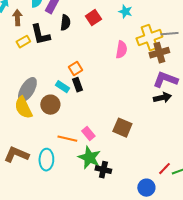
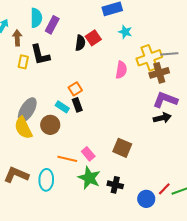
black semicircle: (65, 23) -> (80, 43), moved
yellow rectangle: (23, 42) -> (23, 62), turned -48
black cross: (103, 170) -> (115, 185), moved
blue circle: (146, 188) -> (146, 199), moved

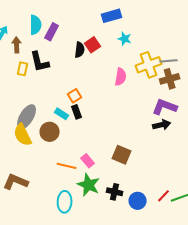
brown cross: (159, 73) -> (170, 79), moved
cyan ellipse: (46, 180) -> (65, 202), moved
blue circle: (146, 199) -> (138, 201), moved

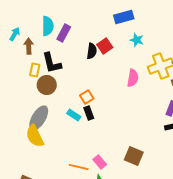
brown circle: (50, 132) -> (47, 85), moved

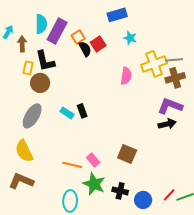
purple rectangle: (64, 33) -> (57, 31), size x1.4
black semicircle: (92, 51) -> (85, 49), turned -35
orange square: (87, 97) -> (78, 37), moved
yellow semicircle: (35, 136) -> (24, 151), moved

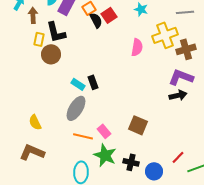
gray line: (174, 60) -> (185, 12), moved
gray ellipse: (32, 116) -> (76, 108), moved
yellow semicircle: (24, 151) -> (35, 122), size x0.7
red line: (169, 195) -> (178, 157), moved

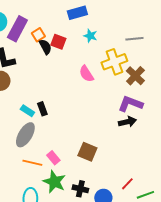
red square: (109, 15) -> (58, 42), turned -35
pink semicircle: (137, 47) -> (86, 74), turned 138
brown cross: (186, 49) -> (135, 76), turned -30

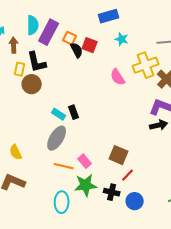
orange square: (38, 35) -> (70, 38), turned -32
green star: (54, 182) -> (86, 185), turned -30
red line: (127, 184) -> (128, 175), moved

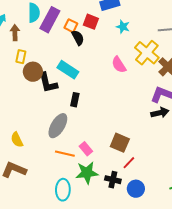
red square: (90, 45) -> (91, 22), moved
black L-shape: (37, 62) -> (48, 83), moved
yellow cross: (146, 65) -> (147, 53), turned -30
black rectangle: (74, 112) -> (75, 100), turned 32
cyan rectangle: (59, 114) -> (68, 70), moved, size x1.5

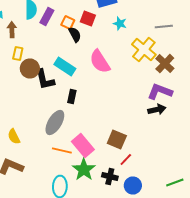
purple rectangle: (50, 20) -> (47, 16), size x0.7
pink semicircle: (119, 65) -> (100, 62), moved, size x1.4
pink rectangle: (86, 149) -> (83, 146), size x1.6
green star: (87, 173) -> (84, 170), turned -30

